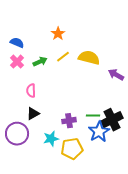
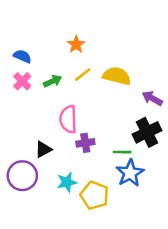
pink semicircle: (31, 91) -> (68, 119), moved, size x1.5
black cross: (112, 120) -> (147, 132), moved
purple cross: (69, 121) -> (85, 143), moved
yellow pentagon: (72, 149) -> (94, 195), turned 30

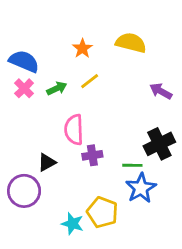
blue semicircle: (22, 56) -> (24, 61), size x1.5
yellow semicircle: (117, 76) -> (131, 43), moved
purple arrow: (152, 98) -> (161, 91), moved
cyan star: (67, 182) -> (72, 224), moved, turned 30

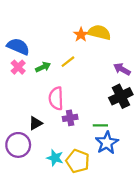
orange star: (82, 48) -> (81, 35), moved
black cross: (159, 144) -> (121, 96), moved
cyan star: (72, 224) -> (55, 158), moved

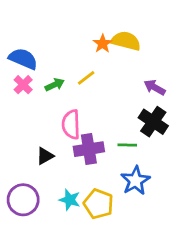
black cross: (121, 96) -> (153, 122), turned -30
purple cross: (70, 118) -> (89, 149), size x1.5
green line: (100, 125) -> (127, 145), moved
purple circle: (18, 145) -> (23, 200), moved

